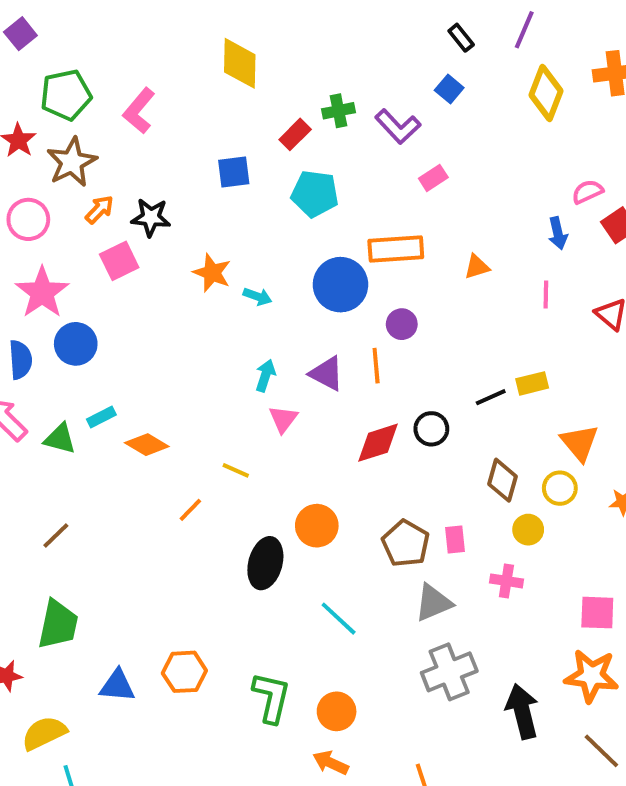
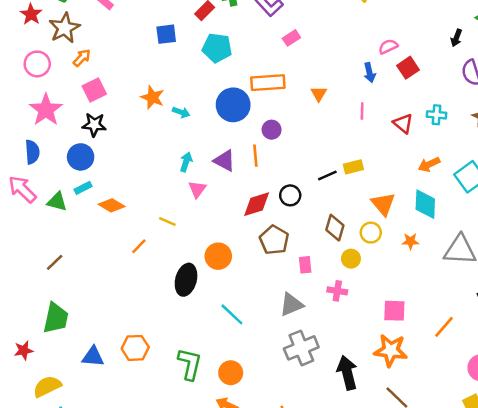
black star: (151, 217) -> (94, 125), moved
orange triangle: (477, 267) -> (319, 94), turned -42
blue circle: (76, 344) -> (81, 157), moved
brown pentagon: (406, 543) -> (274, 240), moved

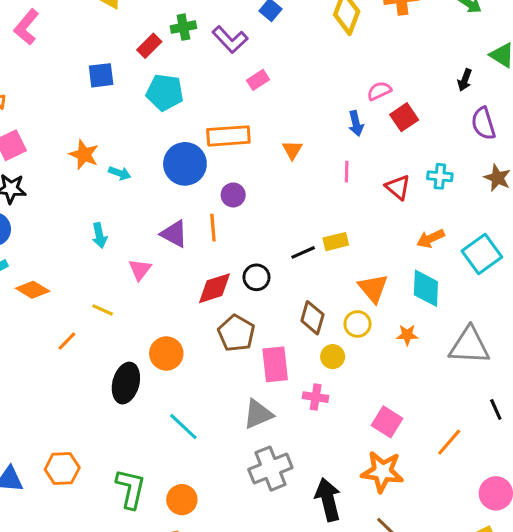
cyan arrow: (186, 162) -> (99, 235), moved, turned 150
pink rectangle: (305, 265) -> (275, 364), size x1.6
pink square: (394, 311) -> (387, 422), turned 30

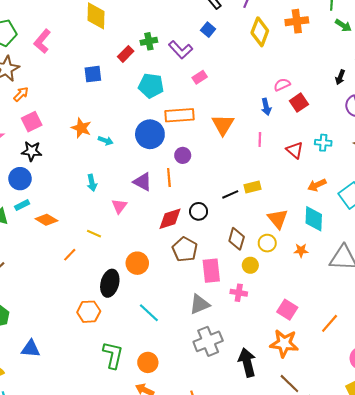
cyan pentagon: (165, 92) -> (151, 86), moved
orange triangle: (292, 150) -> (223, 125), size x1.6
orange hexagon: (62, 469) -> (89, 312), moved

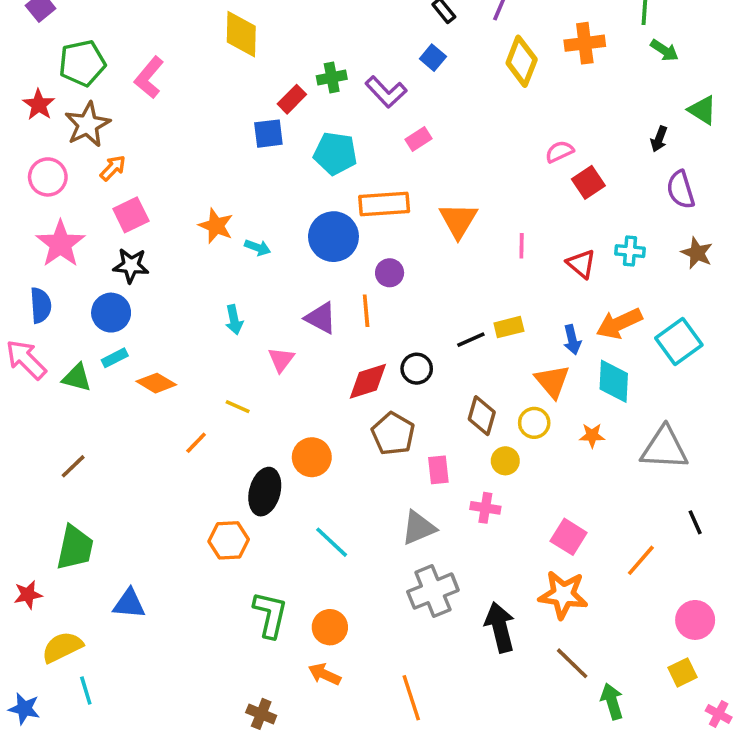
blue square: (93, 74) -> (268, 134), moved
blue arrow: (266, 107) -> (572, 340), moved
orange arrow: (317, 185) -> (619, 323), size x1.4
pink rectangle: (211, 271) -> (438, 470), size x0.7

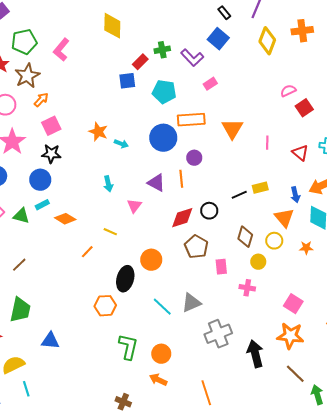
blue square: (433, 58) -> (218, 39), size x1.5
gray triangle: (418, 528) -> (191, 303), moved

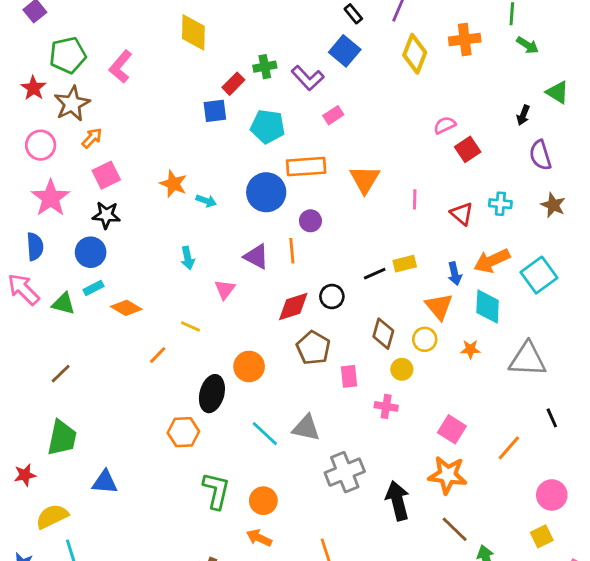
gray triangle: (191, 303) -> (306, 428), turned 35

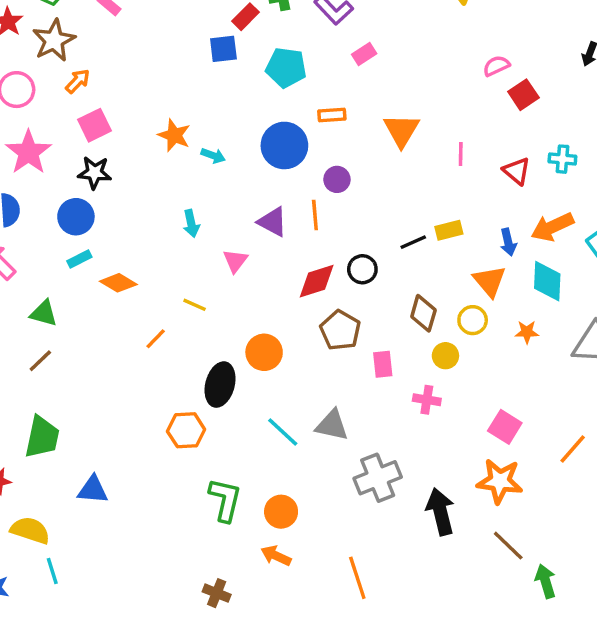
orange rectangle: (306, 167) -> (332, 115), size x0.6
green triangle: (63, 304) -> (44, 313), moved
yellow semicircle: (52, 516) -> (30, 530), turned 44

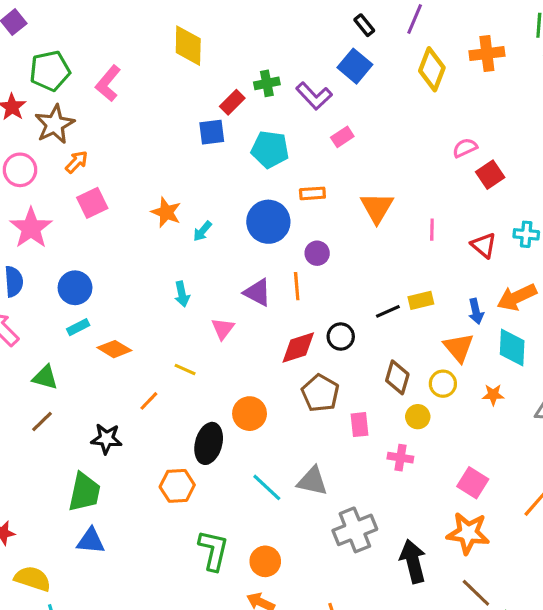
cyan arrow: (213, 156) -> (202, 231), turned 110
black star: (95, 173) -> (106, 439), moved
green trapezoid: (42, 437) -> (84, 492), moved

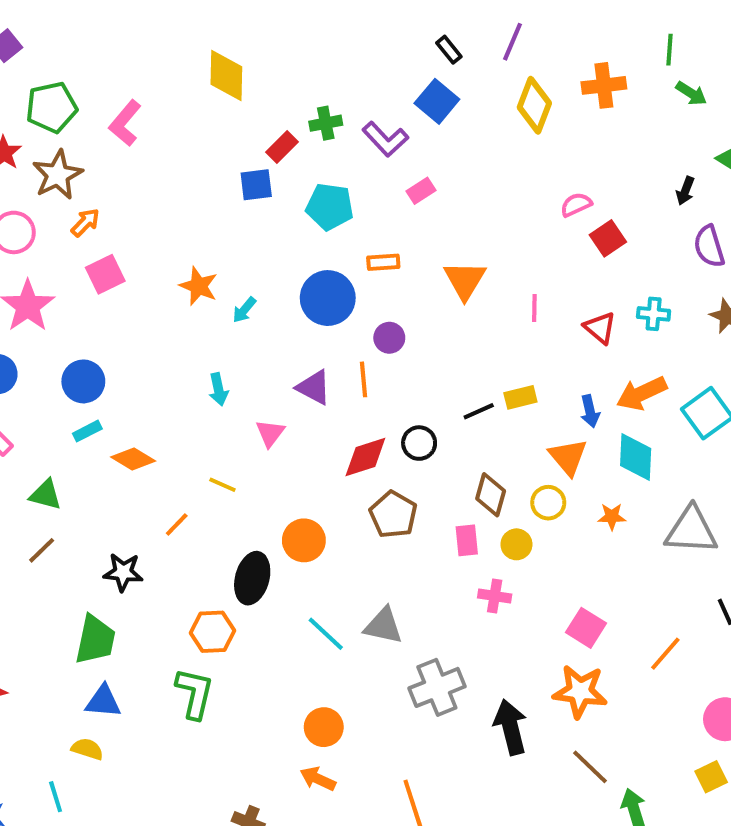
pink rectangle: (360, 425) -> (467, 540), moved
green L-shape: (213, 550) -> (195, 693), moved
yellow semicircle: (33, 579) -> (87, 749), moved, size x0.7

